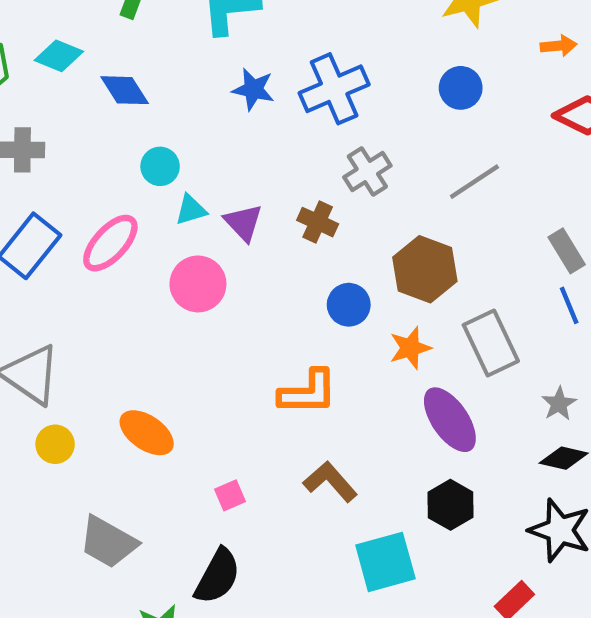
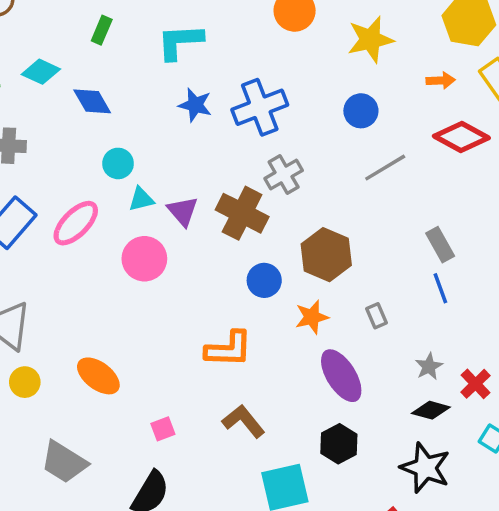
gray line: (474, 182) -> (385, 168), moved
brown cross: (318, 222) -> (242, 213), size x1.6
gray rectangle: (491, 343) -> (376, 316), size x0.5

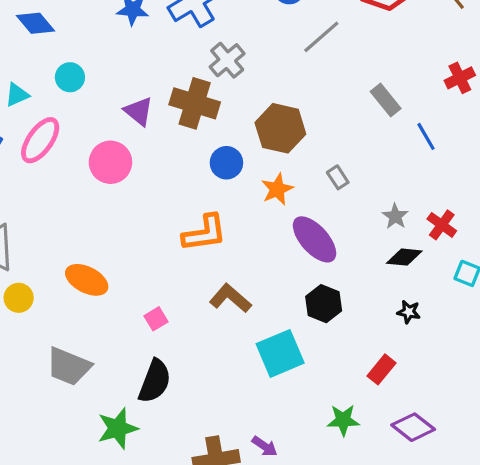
cyan triangle: (141, 199) -> (17, 95), moved
blue line: (440, 288) -> (426, 136), moved
black star: (425, 468) -> (409, 312), size x0.5

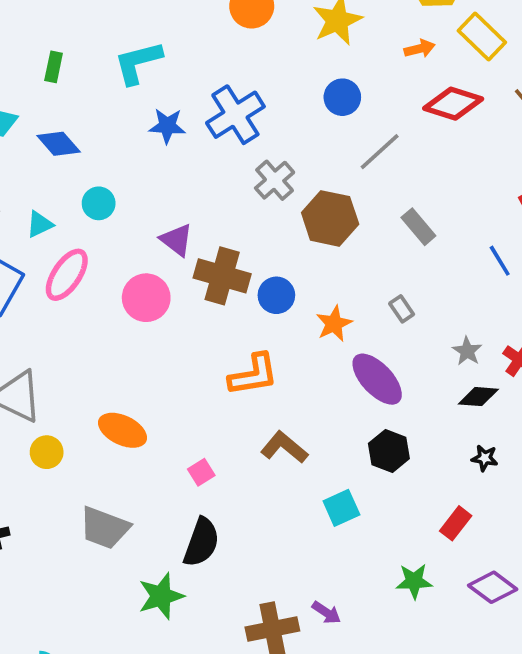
gray rectangle: (386, 100) -> (418, 227), moved
brown cross: (195, 103) -> (222, 276), moved
brown hexagon: (280, 128) -> (330, 218), moved
cyan square: (280, 353) -> (341, 508), size x0.7

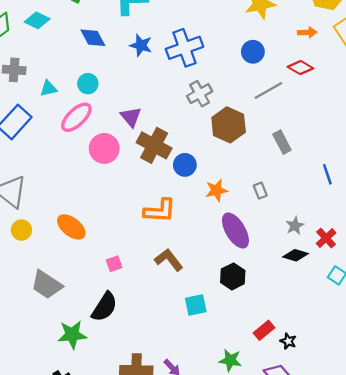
red diamond: (453, 104) -> (300, 68), moved, size x0.7
blue diamond: (59, 144) -> (93, 38), moved
pink ellipse: (67, 275) -> (76, 117), moved
black star: (485, 458) -> (288, 341), moved

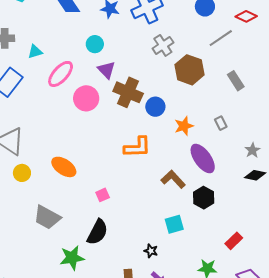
cyan circle: (88, 84) -> (95, 44), moved
brown L-shape: (169, 260) -> (173, 179), moved
black star: (288, 341) -> (151, 251), moved

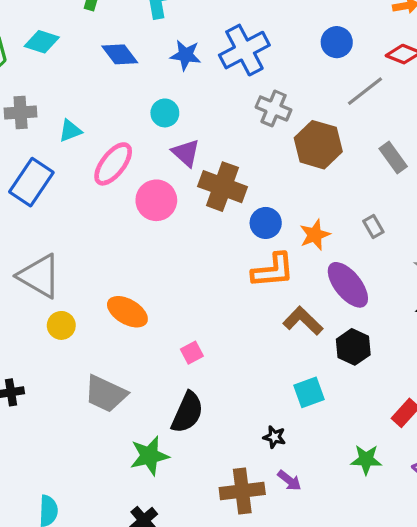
gray cross: (163, 45) -> (273, 108), turned -30
blue circle: (155, 107) -> (266, 223), moved
orange L-shape: (137, 147) -> (273, 270), moved

